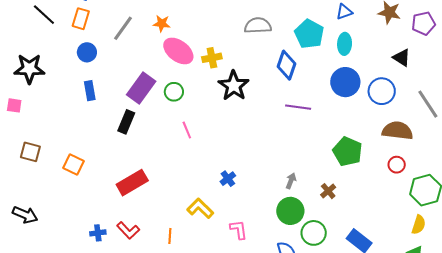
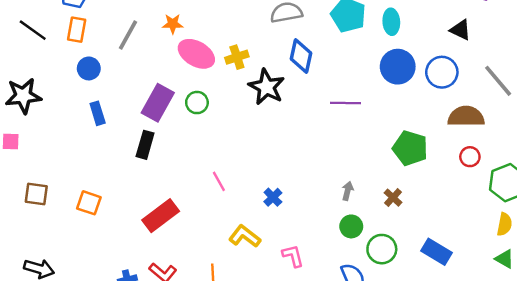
blue diamond: (287, 65) -> (301, 56), moved
pink line: (187, 130) -> (219, 181), moved
green circle: (290, 211) -> (351, 226), size x0.7

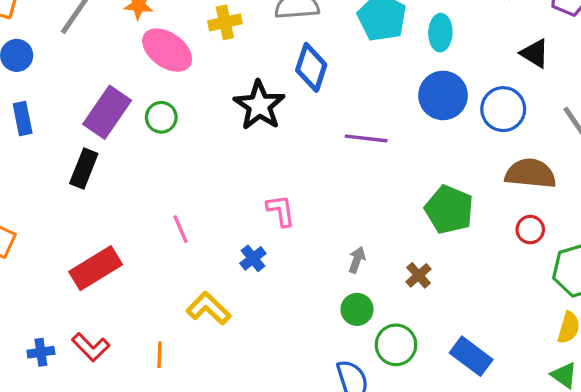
yellow cross: (237, 57) -> (225, 22), moved
pink L-shape: (293, 256) -> (281, 211), moved

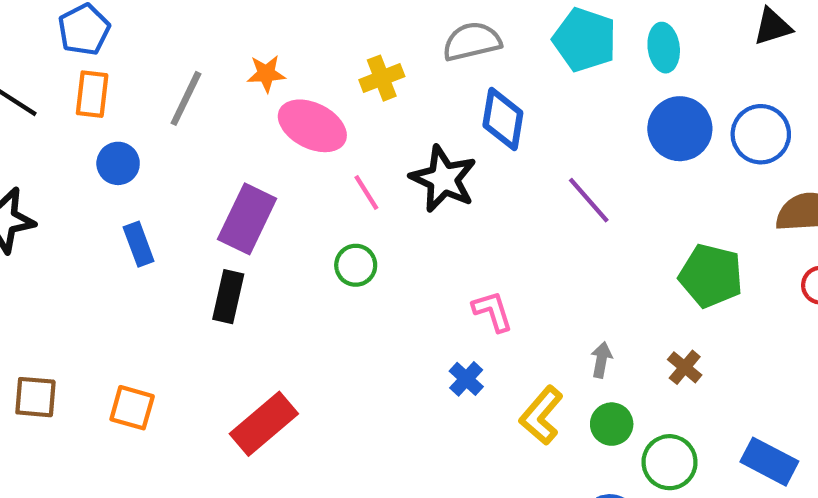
black triangle: (535, 53) -> (773, 27), moved, turned -40
green circle: (161, 117) -> (356, 265), moved
purple line: (366, 138) -> (589, 200), turned 51
pink line: (181, 229) -> (366, 193), moved
yellow L-shape: (209, 308) -> (541, 415), moved, turned -84

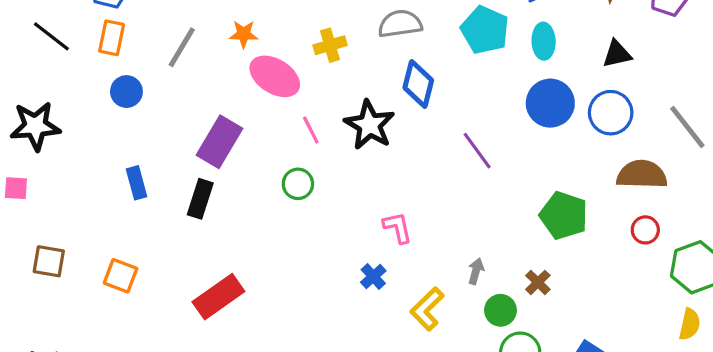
black triangle: (773, 27) -> (617, 54), moved
blue rectangle: (139, 244) -> (137, 183), moved
green circle: (612, 424) -> (500, 310), moved

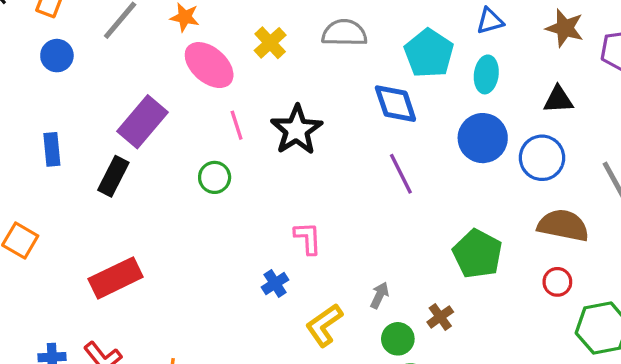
yellow cross: (330, 45) -> (270, 43), turned -36
blue diamond: (418, 84) -> (395, 104), moved, turned -42

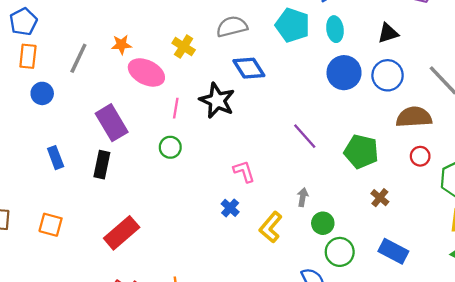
blue diamond: (395, 104) -> (249, 68), moved
purple rectangle: (142, 122) -> (112, 123), turned -56
pink line: (237, 125) -> (176, 108), turned 42
purple line: (401, 174) -> (305, 136), moved
brown cross: (440, 317) -> (380, 198), moved

